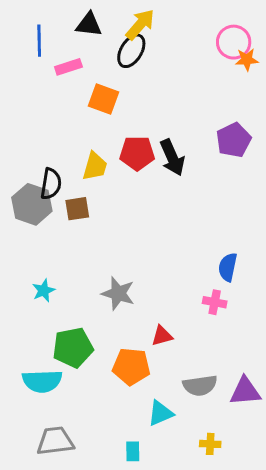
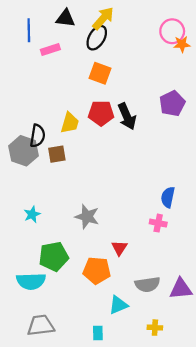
orange square: (104, 99) -> (100, 73), moved
red triangle: (162, 336) -> (119, 248), turned -42

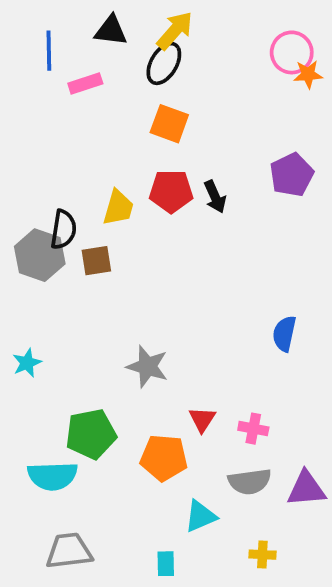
black arrow: (127, 116) -> (215, 197), size x0.7
cyan star: (32, 214) -> (27, 363), moved
pink cross: (158, 223) -> (253, 429), moved

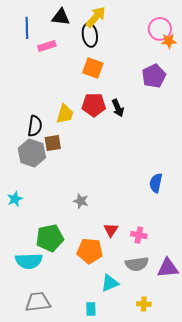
black ellipse: (164, 63) -> (90, 35), turned -40
purple pentagon: (292, 175) -> (154, 76), moved
gray hexagon: (40, 255) -> (32, 153), moved
gray star: (147, 366) -> (81, 201), size x0.7

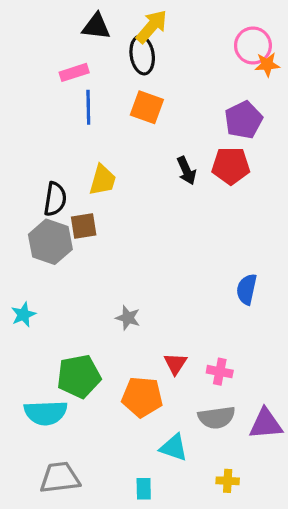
blue line: (27, 28) -> (88, 107), moved
red pentagon: (94, 105) -> (231, 166), moved
cyan triangle: (110, 283) -> (174, 448), turned 42

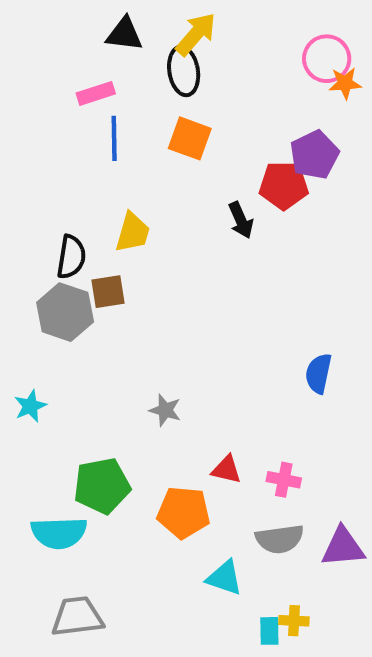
red pentagon: (231, 166) -> (284, 185), moved
red triangle: (175, 364) -> (227, 469), turned -50
cyan rectangle: (144, 489) -> (269, 631), moved

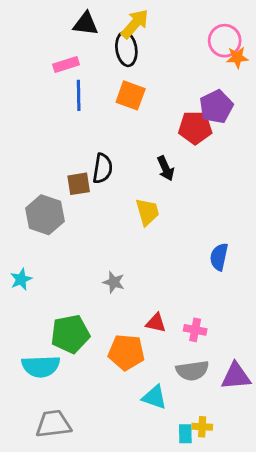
black arrow: (241, 220) -> (166, 168), moved
yellow trapezoid: (133, 232) -> (147, 212), moved, turned -32
black semicircle: (71, 257) -> (102, 168), moved
brown square: (108, 292) -> (79, 184), moved

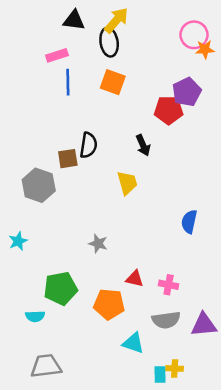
cyan semicircle: (41, 366) -> (35, 316), size x0.6

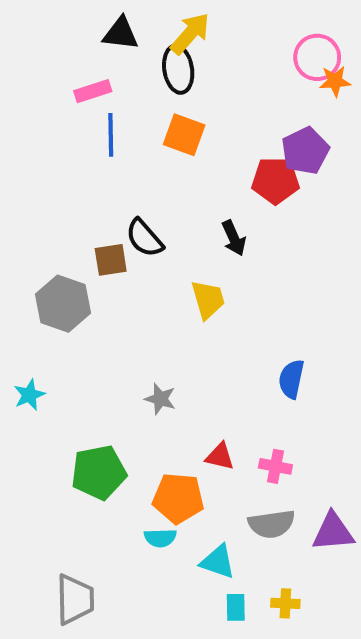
black semicircle: (88, 145) -> (144, 238), turned 130
blue semicircle: (189, 222) -> (291, 379), moved
cyan semicircle: (35, 316) -> (160, 538), moved
gray trapezoid: (46, 366) -> (75, 599), turned 96
cyan rectangle: (160, 375) -> (236, 607), moved

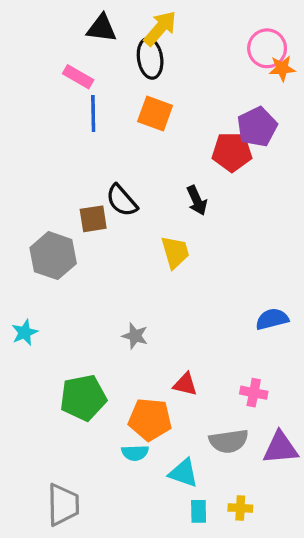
pink rectangle: (93, 91) -> (78, 77), turned 48
blue semicircle: (291, 379) -> (272, 319), moved, turned 64
pink cross: (275, 466) -> (254, 393), moved

